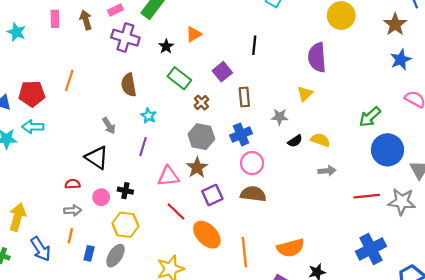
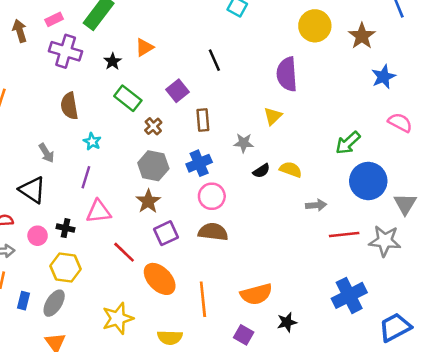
brown star: (395, 24) -> (362, 36), moved
black line: (254, 45) -> (214, 60), turned -30
gray arrow: (327, 171) -> (316, 205), moved
pink triangle: (168, 176) -> (99, 212), moved

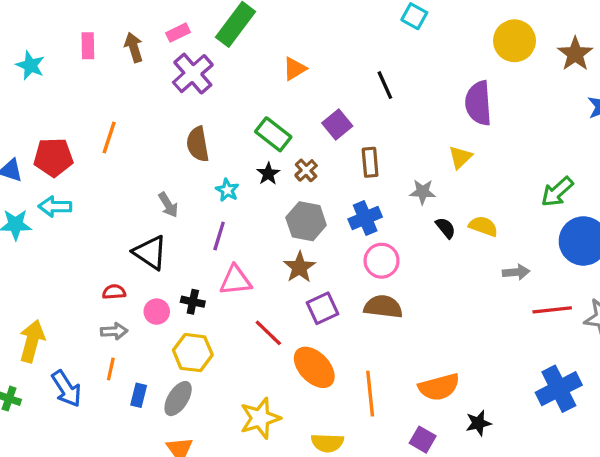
purple cross: (66, 51) -> (193, 74), turned 32
black star: (113, 61) -> (268, 174), moved
black semicircle: (261, 171) -> (446, 228), turned -96

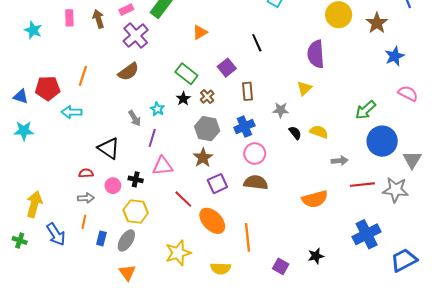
brown semicircle: (198, 144) -> (128, 72), moved, turned -115
gray arrow: (168, 205) -> (135, 118), moved
cyan arrow: (55, 207) -> (71, 112), moved
orange semicircle: (439, 387) -> (315, 199), moved

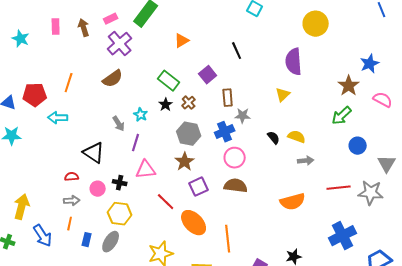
brown star: (377, 23) -> (349, 86), moved
gray star: (281, 110) -> (243, 116), moved
blue circle: (382, 141) -> (358, 146), size x0.6
gray arrow: (340, 161) -> (306, 161), moved

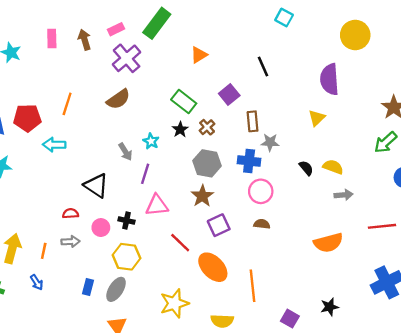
blue cross: (225, 132) -> (249, 161), turned 30
brown semicircle: (236, 186) -> (262, 224), size x0.6
orange line: (70, 224) -> (44, 251), moved
blue arrow: (43, 236) -> (37, 282), size x0.6

